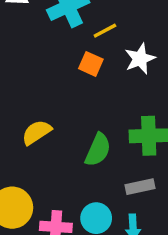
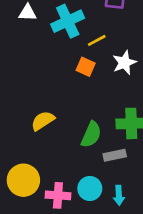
gray rectangle: (140, 187) -> (115, 155), moved

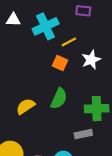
green semicircle: (91, 135) -> (59, 99), moved

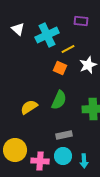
white triangle: (13, 20) -> (18, 29), turned 40
gray rectangle: (83, 134) -> (64, 135), moved

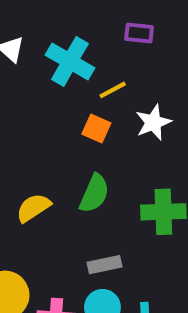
cyan cross: (47, 35) -> (70, 61), turned -35

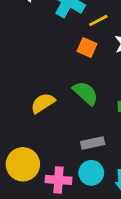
green semicircle: (94, 194) -> (86, 93), turned -72

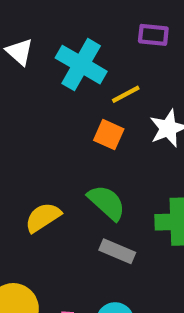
gray rectangle: (93, 143) -> (117, 251), moved, turned 35

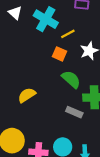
green semicircle: (107, 203) -> (71, 79), moved
gray rectangle: (117, 251) -> (74, 112), moved

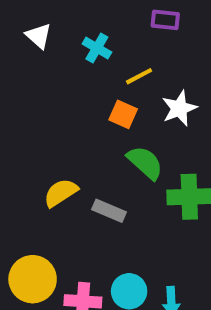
cyan cross: (46, 19) -> (97, 48), size x0.6
gray rectangle: (74, 112) -> (109, 211), moved

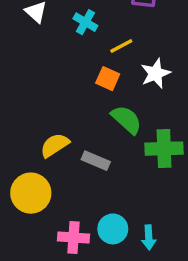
yellow circle: (33, 279) -> (31, 193), moved

